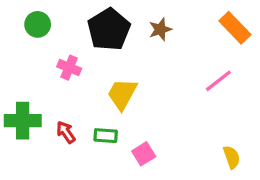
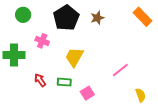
pink line: (218, 81) -> (120, 70), moved
green cross: (23, 121) -> (14, 55), moved

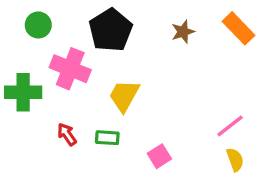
brown star: (97, 18) -> (183, 32), moved
pink cross: (42, 41) -> (70, 69), size x1.6
pink line: (120, 70) -> (230, 126), moved
pink square: (87, 93) -> (159, 156), moved

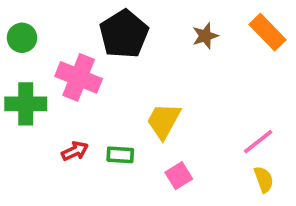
green circle: (38, 25) -> (22, 38), moved
yellow trapezoid: (124, 96) -> (164, 121), moved
red arrow: (67, 134) -> (75, 151), turned 100

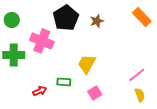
brown star: (205, 36) -> (97, 21), moved
red arrow: (75, 151) -> (40, 91), moved

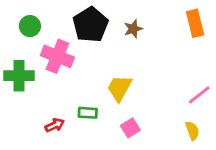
orange rectangle: (142, 17) -> (195, 23), turned 30
green circle: (12, 20) -> (30, 26), moved
pink line: (137, 75) -> (199, 95), moved

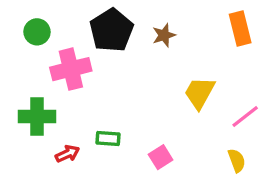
pink cross: (57, 56) -> (71, 69), turned -36
green cross: (19, 76) -> (37, 116), moved
yellow trapezoid: (119, 88) -> (199, 93), moved

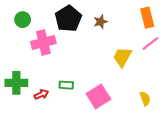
green cross: (37, 116) -> (16, 83), moved
pink line: (245, 116) -> (150, 43), moved
pink square: (161, 157) -> (98, 96), size x1.6

